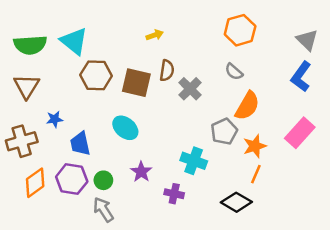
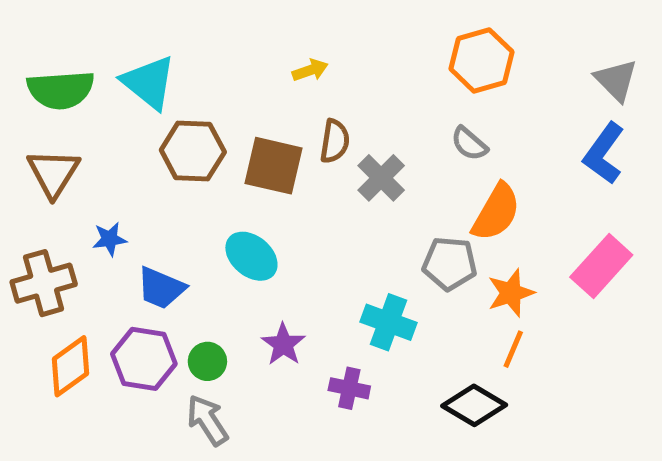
gray pentagon: (224, 131) -> (450, 264), turned 30
blue trapezoid: (80, 144) -> (161, 288), turned -55

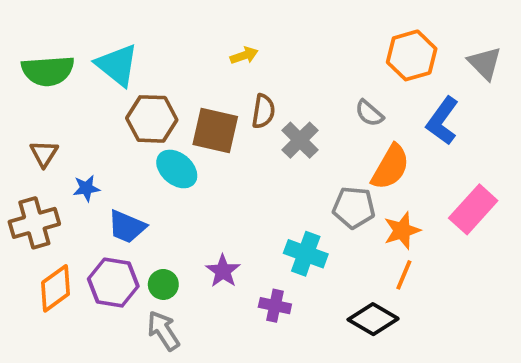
orange hexagon: (481, 60) -> (412, 55), moved
blue L-shape: (604, 153) -> (442, 121), moved
brown triangle: (53, 173) -> (44, 154), moved, size x0.7
cyan ellipse: (251, 256) -> (177, 169), moved

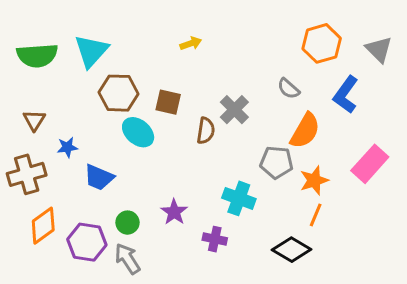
cyan triangle: (117, 65) -> (91, 51), turned 33
brown semicircle: (263, 111) -> (206, 131), moved
brown square: (215, 130) -> (168, 102), size x0.7
purple hexagon: (113, 283) -> (87, 242), moved

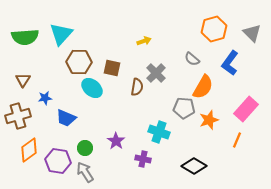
yellow arrow: (191, 43) -> (144, 41), moved
orange line: (316, 215) -> (237, 140), moved

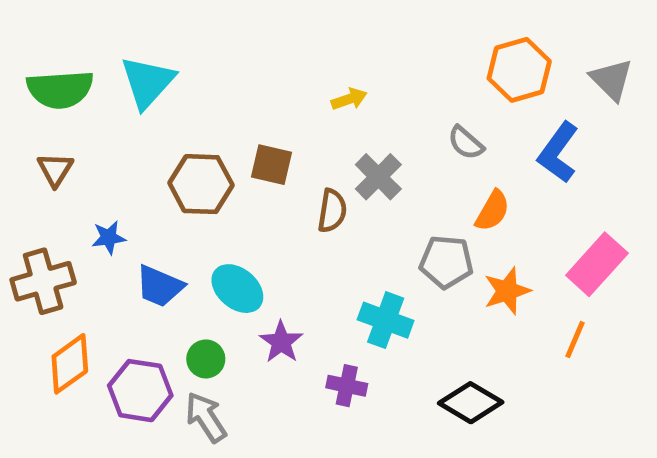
brown hexagon: (79, 62) -> (201, 184), moved
brown triangle: (23, 80) -> (55, 169), moved
orange semicircle: (203, 87) -> (492, 211), size x0.7
cyan ellipse: (92, 88) -> (237, 289), moved

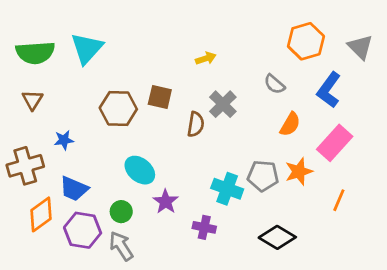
gray pentagon: (446, 262) -> (263, 176), moved
pink rectangle: (597, 264) -> (335, 143), moved
blue trapezoid: (160, 286) -> (74, 189), moved

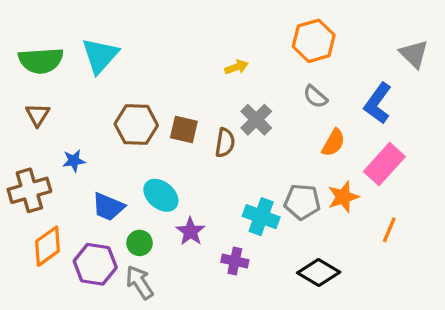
orange hexagon: (306, 41) -> (314, 41), moved
brown square: (160, 97) -> (184, 130), moved
blue trapezoid: (74, 189) -> (108, 207), moved

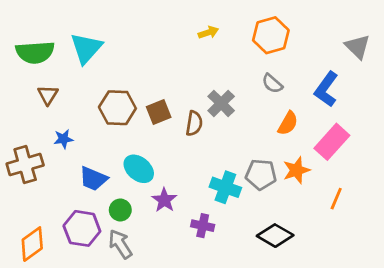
yellow arrow: (236, 67) -> (208, 32), moved
brown triangle: (38, 115) -> (48, 95), moved
brown square: (184, 130) -> (159, 112), turned -35
orange diamond: (47, 246) -> (32, 244), moved

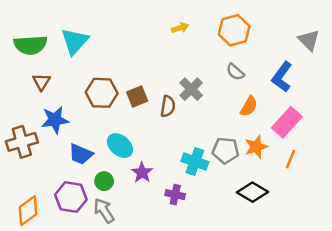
blue star: (63, 139) -> (55, 120), size x1.6
orange line: (336, 199) -> (291, 159), moved
black diamond: (275, 236) -> (252, 192), moved

